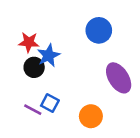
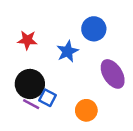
blue star: (49, 55) -> (68, 51), moved
black circle: (34, 67) -> (30, 84), moved, size x1.5

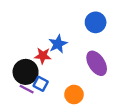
blue circle: (94, 29) -> (96, 22), moved
red star: (27, 40) -> (43, 56), moved

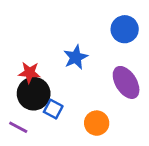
red star: (43, 56) -> (29, 73), moved
purple line: (27, 89) -> (18, 127), moved

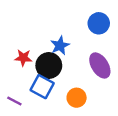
black circle: (34, 94) -> (49, 65), moved
blue square: (53, 109) -> (42, 87), size x1.5

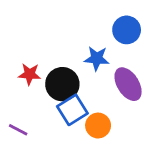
blue star: (60, 46) -> (97, 58), moved, turned 30
blue square: (42, 87) -> (72, 110), moved, turned 30

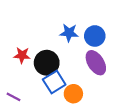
blue circle: (127, 30) -> (95, 36), moved
blue star: (97, 58) -> (69, 33), moved

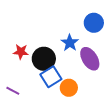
blue star: (69, 33) -> (70, 43), moved, turned 30
blue circle: (95, 36) -> (94, 23), moved

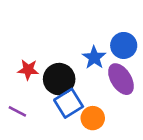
blue circle: (94, 23) -> (124, 45), moved
purple line: (13, 91) -> (17, 111), moved

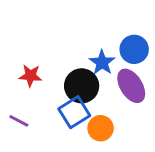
black circle: (59, 79) -> (82, 86), moved

